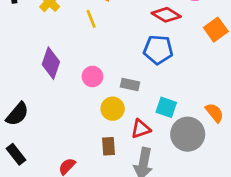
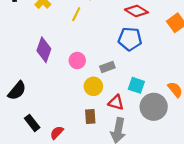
yellow line: (91, 19) -> (76, 14), turned 48
gray rectangle: (130, 85) -> (107, 67), turned -32
red triangle: (141, 129) -> (116, 102), turned 35
black rectangle: (16, 154) -> (32, 123), moved

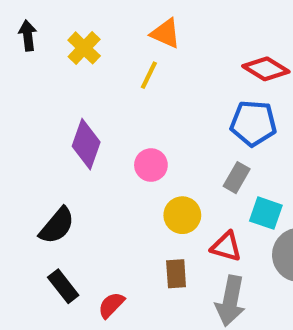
gray rectangle: (107, 67) -> (237, 178), moved, turned -40
black semicircle: (17, 91) -> (57, 226), moved

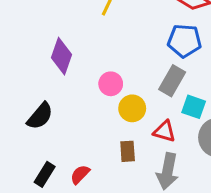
pink circle: (151, 165) -> (111, 84), moved
gray rectangle: (237, 178) -> (172, 81), size x1.4
black rectangle: (63, 286) -> (45, 174), moved, turned 70

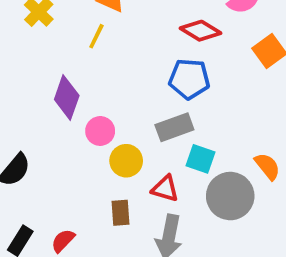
purple diamond: (62, 56) -> (67, 98), moved
gray rectangle: (172, 81) -> (174, 127), turned 40

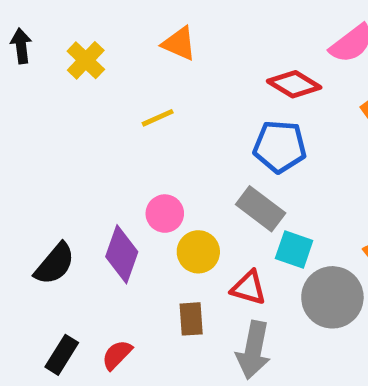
yellow line: (96, 36) -> (158, 118), moved, turned 40
purple diamond: (67, 98) -> (122, 254), moved
gray rectangle: (174, 127) -> (261, 209), turned 57

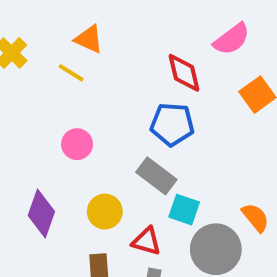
red diamond: (294, 84) -> (184, 73), turned 45
yellow line: (158, 118) -> (71, 73), moved, turned 56
pink circle: (165, 214) -> (77, 144), moved

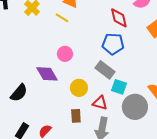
purple diamond: (41, 214) -> (47, 74), moved, turned -50

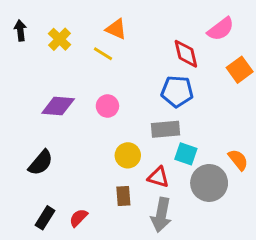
gray rectangle: (105, 70) -> (166, 129), turned -42
purple diamond: (47, 74) -> (58, 106), moved, turned -55

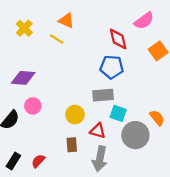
pink circle: (107, 106) -> (33, 106), moved

